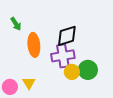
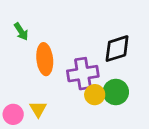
black diamond: (67, 36) -> (117, 49), moved

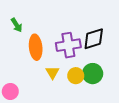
purple cross: (83, 74) -> (68, 45), moved
yellow triangle: (38, 109) -> (53, 72), moved

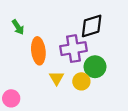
black diamond: (94, 39) -> (92, 26), moved
green circle: (93, 74) -> (95, 67), moved

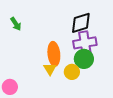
purple cross: (73, 49) -> (85, 43), moved
orange ellipse: (38, 51) -> (54, 54), moved

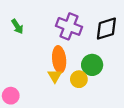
black diamond: (81, 23) -> (106, 29), moved
purple cross: (85, 43) -> (69, 26), moved, turned 30

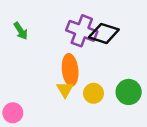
black diamond: (106, 29) -> (104, 33), moved, turned 35
green circle: (92, 65) -> (129, 92), moved

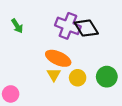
black diamond: (104, 33) -> (86, 28), turned 40
orange ellipse: (70, 70) -> (58, 58), turned -60

